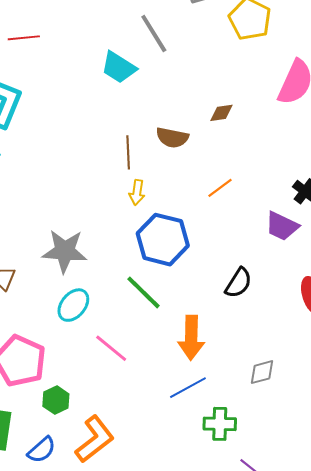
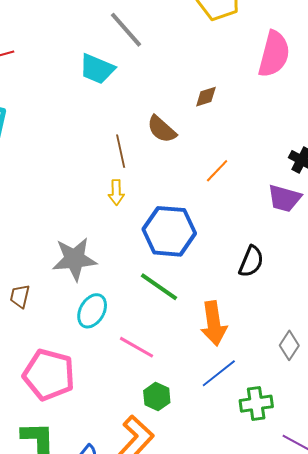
brown semicircle: (172, 138) -> (162, 129), turned 40
yellow arrow: (137, 192) -> (116, 192), moved
gray diamond: (262, 372) -> (289, 345), turned -32
green hexagon: (56, 400) -> (157, 397), moved

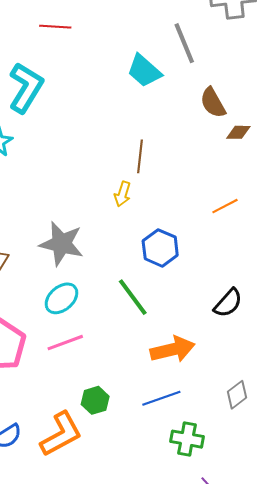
brown semicircle: (162, 129) -> (213, 103), moved
blue hexagon: (169, 231) -> (160, 248), size x0.7
orange arrow: (214, 323) -> (173, 349), turned -114
pink line: (137, 347) -> (65, 343), moved, turned -69

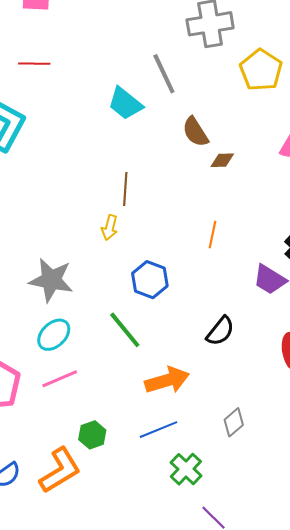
orange line: (225, 206) -> (213, 235), turned -48
green cross: (187, 439) -> (186, 469), turned 36

